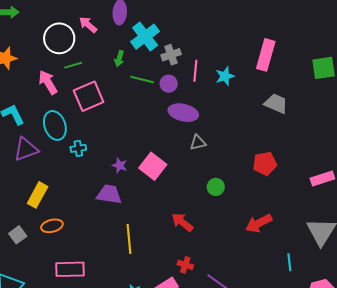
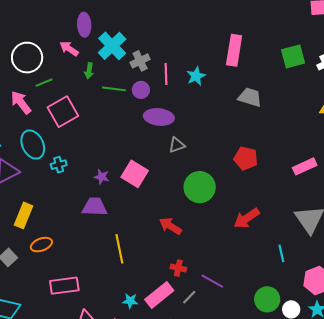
pink arrow: (88, 25) -> (69, 49), moved
red pentagon: (265, 164) -> (246, 158), turned 30
green circle: (216, 187) -> (200, 187), size x1.8

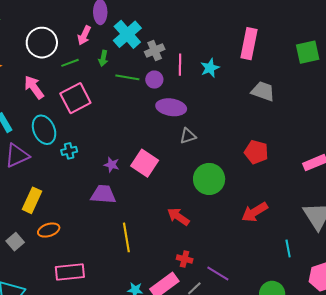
pink arrow: (69, 49) -> (84, 35), turned -102
green line: (44, 83) -> (70, 63), moved

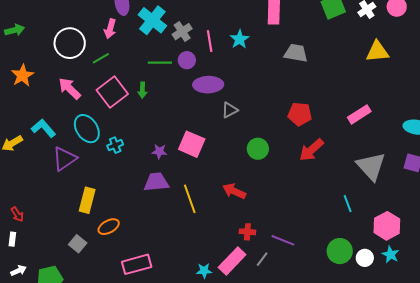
green arrow: (103, 58) -> (142, 90), moved
green circle: (209, 179) -> (258, 149), size x0.7
red arrow: (255, 212) -> (311, 150), moved
yellow line: (126, 237) -> (190, 199), moved

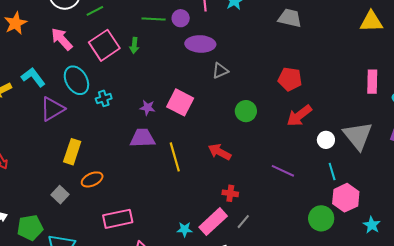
pink rectangle: (359, 114) -> (372, 82), moved, turned -60
pink hexagon: (387, 226) -> (346, 198), moved
purple line: (283, 240) -> (283, 171), moved
white circle: (365, 258) -> (326, 140), moved

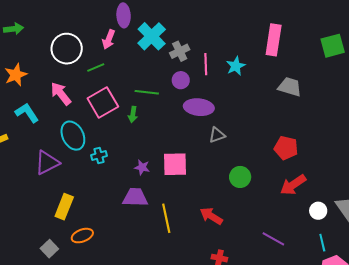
green line: (154, 19) -> (147, 92), moved
green arrow: (134, 45) -> (133, 114), moved
cyan L-shape: (33, 77) -> (27, 113), moved
pink square: (180, 102) -> (175, 164), turned -32

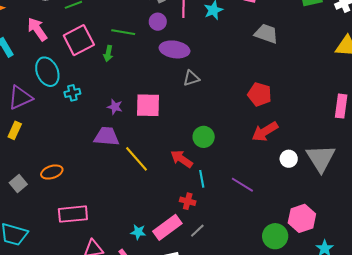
green circle: (240, 177) -> (204, 137), moved
yellow rectangle: (64, 207) -> (15, 130), moved, size x0.7
yellow line: (166, 218) -> (137, 159), turned -32
cyan line: (322, 243) -> (202, 179), moved

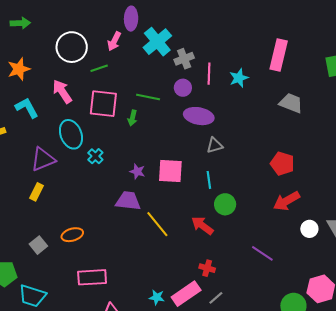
pink square: (79, 40) -> (103, 104), turned 32
cyan cross: (72, 93) -> (95, 156), turned -35
cyan line: (202, 179) -> (209, 180), moved

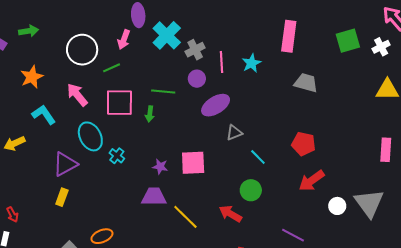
purple ellipse: (199, 116) -> (216, 105), turned -36
cyan line: (209, 180) -> (258, 157), moved, turned -30

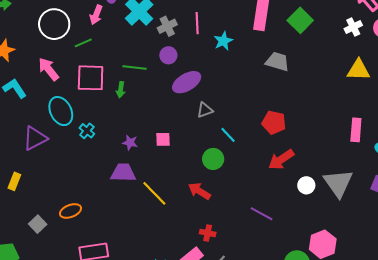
green square: (348, 41) -> (300, 20), moved, turned -30
pink line: (221, 62) -> (197, 23), moved
pink square: (193, 163) -> (163, 139), size x0.6
green circle: (251, 190) -> (213, 159), moved
yellow rectangle: (62, 197) -> (14, 181), moved

